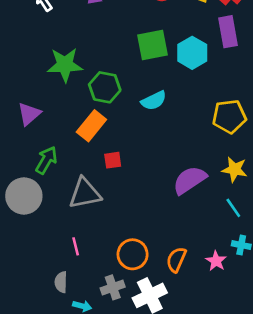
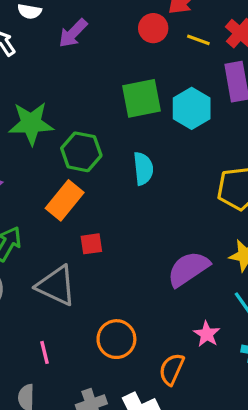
cyan semicircle: (154, 101) -> (143, 169), turned -70
gray triangle: (85, 193) -> (56, 286), turned 36
orange circle: (133, 254) -> (116, 339), moved
pink star: (216, 261) -> (207, 334), moved

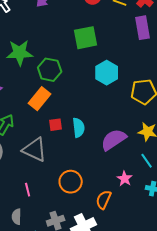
cyan hexagon: (192, 108) -> (107, 73), moved
cyan semicircle: (143, 169) -> (79, 128), moved

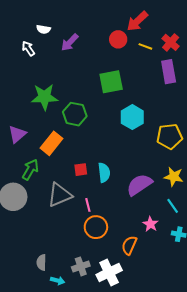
orange rectangle: (40, 99) -> (52, 143), moved
gray triangle: (35, 150) -> (60, 195), turned -48
pink line: (28, 190) -> (88, 205), moved

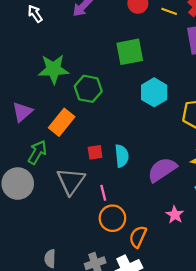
gray triangle: (60, 195) -> (71, 181), turned -32
orange semicircle: (129, 245) -> (138, 237), moved

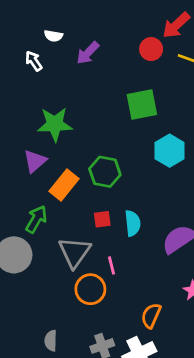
green hexagon: (88, 89) -> (105, 172), moved
purple triangle: (22, 112) -> (35, 161), moved
orange circle: (112, 218) -> (90, 289), moved

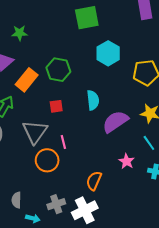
green star: (55, 124) -> (20, 33), size x0.6
cyan semicircle: (133, 223) -> (93, 100), moved

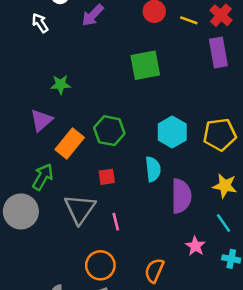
cyan hexagon: (108, 53) -> (172, 132), moved
purple semicircle: (115, 122) -> (181, 196), turned 124
orange circle: (47, 160) -> (100, 265), moved

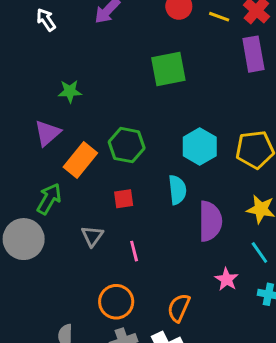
gray triangle: (80, 209) -> (92, 236), size x0.6

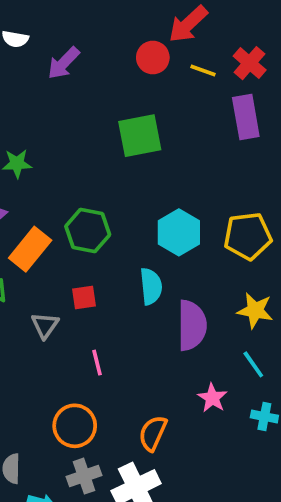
gray triangle: (92, 236) -> (45, 325), moved

